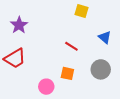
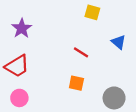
gray circle: (101, 69) -> (114, 98), moved
pink circle: (46, 87) -> (19, 98), moved

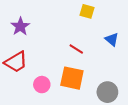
orange square: (76, 83) -> (72, 78), size x1.6
pink circle: (19, 98) -> (42, 85), moved

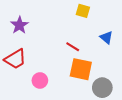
orange square: (72, 78) -> (81, 69), moved

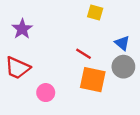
red trapezoid: (15, 59) -> (17, 68), turned 55
gray circle: (102, 88) -> (123, 67), moved

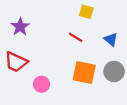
red line: (83, 54) -> (76, 37), moved
gray circle: (123, 67) -> (114, 71), moved

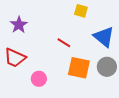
red line: (76, 37) -> (64, 43), moved
blue triangle: (111, 39) -> (104, 37), size x1.6

